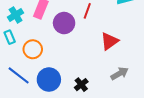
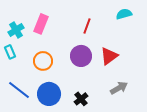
purple circle: (64, 23) -> (81, 56), moved
orange circle: (33, 49) -> (43, 61), moved

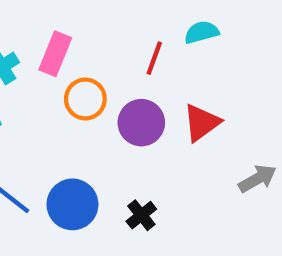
cyan semicircle: (124, 14) -> (202, 32), moved
orange circle: (43, 61) -> (85, 99), moved
gray arrow: (119, 88) -> (258, 179), moved

